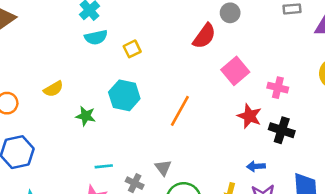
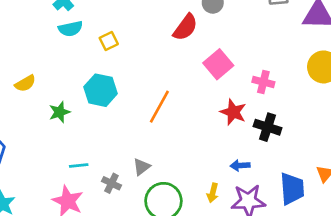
green star: (86, 116) -> (59, 112), turned -30
gray triangle: (163, 168) -> (142, 167), turned 30

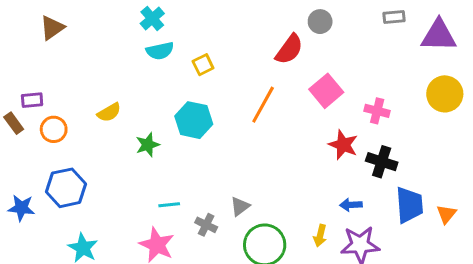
orange line: (159, 107) -> (263, 105), moved
blue trapezoid: (292, 189) -> (409, 205), moved

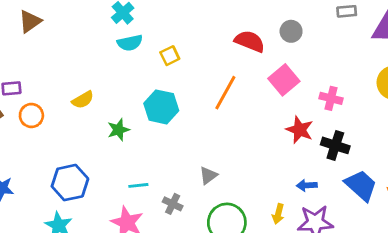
gray circle: (320, 22) -> (291, 31), moved
red semicircle: (289, 49) -> (250, 41), turned -104
blue hexagon: (66, 188) -> (70, 183), moved
blue trapezoid: (409, 205) -> (361, 185), turned -44
gray triangle: (240, 206) -> (208, 175), moved

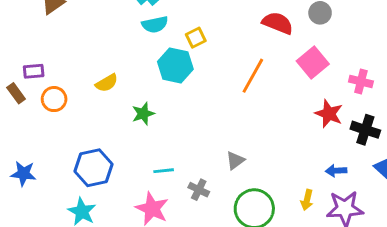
cyan hexagon: (161, 107) -> (175, 65), moved

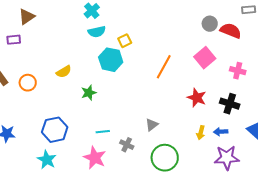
red semicircle: (278, 23) -> (231, 31), moved
purple rectangle: (34, 71) -> (14, 40), moved
red star: (329, 114) -> (197, 98), moved
black cross: (365, 130) -> (230, 104), moved
yellow arrow: (307, 200) -> (201, 133), moved

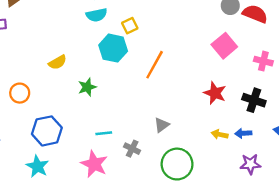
orange line: (164, 67) -> (155, 65), moved
orange circle: (28, 83) -> (20, 93), moved
yellow arrow: (201, 133) -> (220, 134), turned 88
purple star: (227, 158) -> (250, 164), size x0.7

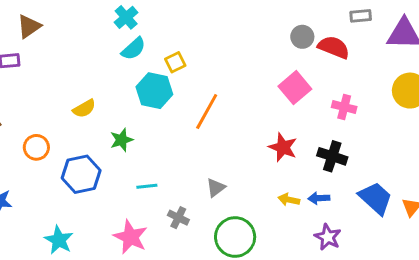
cyan semicircle: (97, 15) -> (133, 49), turned -30
blue hexagon: (47, 131) -> (81, 174), moved
cyan line: (104, 133) -> (147, 186), moved
purple star: (250, 164) -> (328, 237), turned 30

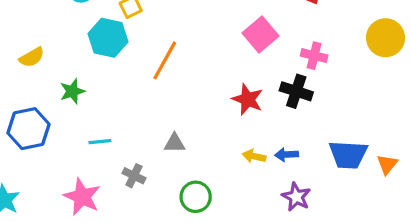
black cross: (332, 156) -> (296, 91), moved
gray triangle: (216, 188) -> (175, 143), turned 36
blue trapezoid: (376, 198) -> (348, 155), turned 141
green circle: (235, 237) -> (196, 197), size x0.7

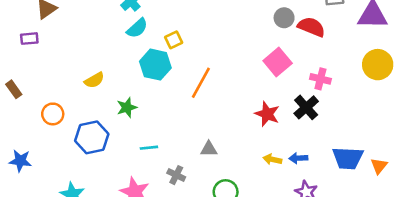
black cross: (296, 91) -> (306, 107), turned 30

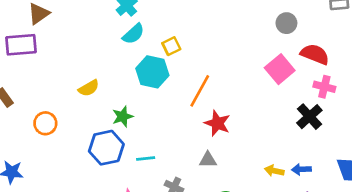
red semicircle: (311, 27) -> (315, 54), moved
purple rectangle: (29, 39) -> (21, 45), size x1.6
red star: (267, 114) -> (217, 123), moved
blue hexagon: (92, 137) -> (106, 148), moved

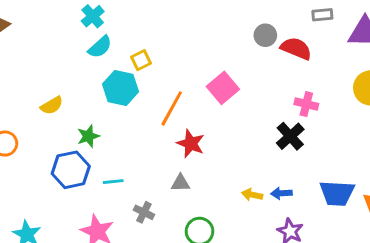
red semicircle: (315, 54) -> (296, 48), moved
pink square: (280, 69) -> (223, 88), moved

